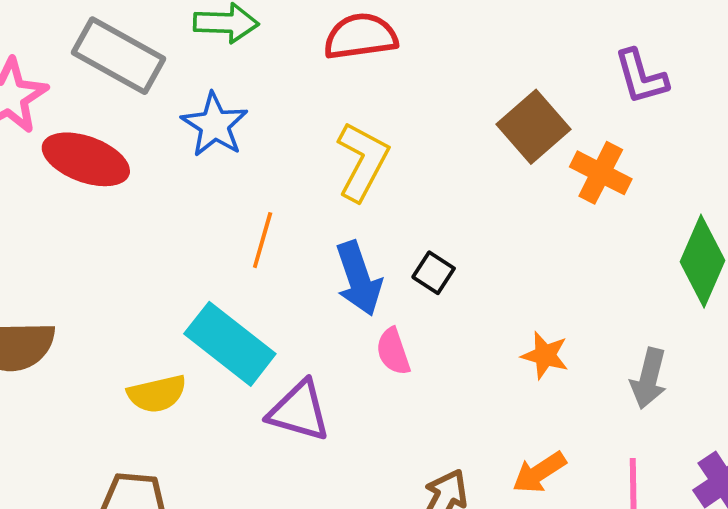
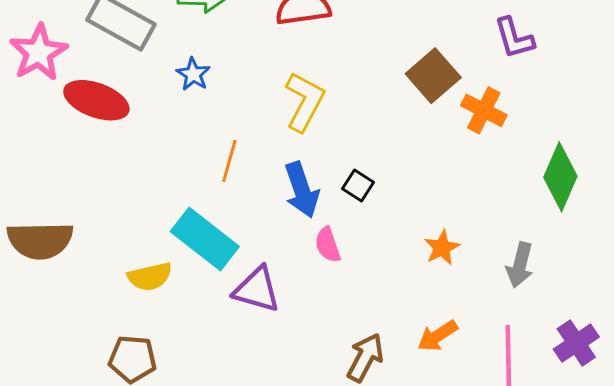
blue star: (215, 125) -> (193, 74), size x0.7
orange star: (545, 355) -> (442, 248), turned 30

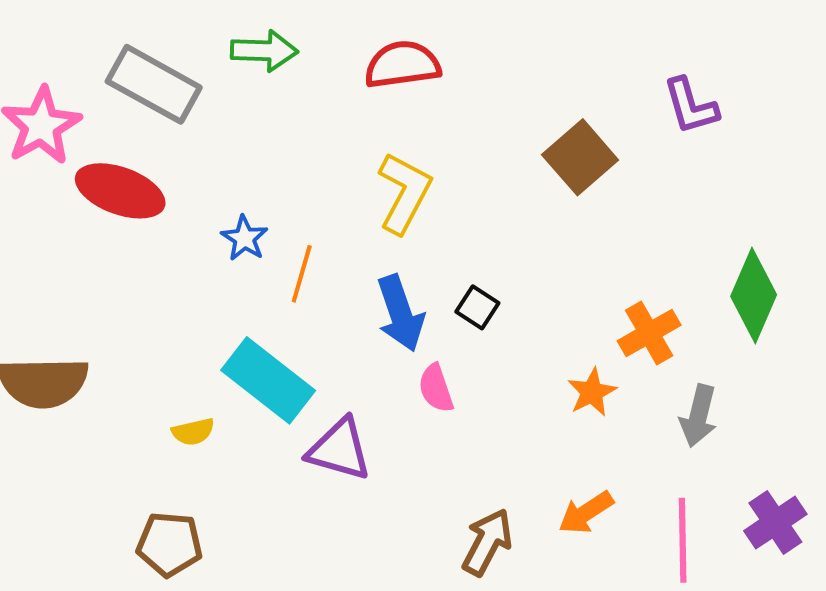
blue star: (193, 74) -> (244, 238), moved
orange cross: (484, 110) -> (649, 333), moved, turned 33
yellow semicircle: (150, 277) -> (193, 432), size x0.7

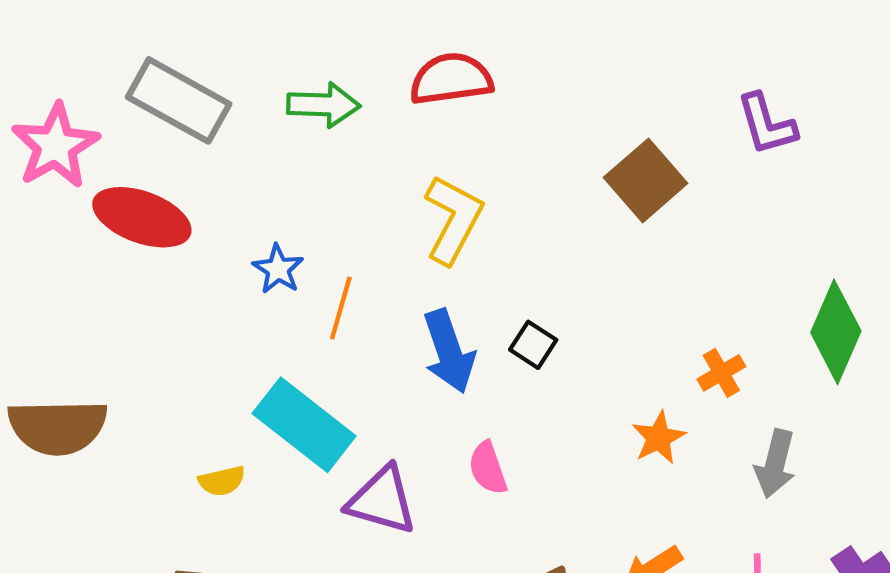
green arrow: (264, 51) -> (323, 105), moved
orange cross: (649, 333) -> (721, 373), size x0.7
pink semicircle: (436, 388) -> (488, 468), moved

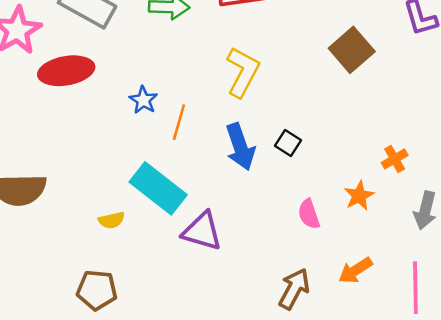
red ellipse: (142, 217) -> (66, 71), turned -30
pink semicircle: (488, 468) -> (309, 214), moved

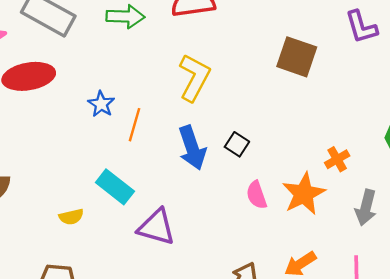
brown square: (352, 50) -> (297, 57), turned -30
cyan rectangle: (158, 188) -> (115, 187), size x0.7
orange star: (359, 196) -> (304, 194), size x1.5
pink semicircle: (309, 214) -> (257, 195), moved

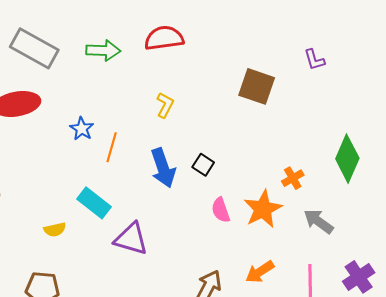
purple L-shape: (361, 27) -> (314, 60), size x0.7
yellow L-shape: (194, 78) -> (165, 105), size x0.6
gray arrow: (366, 208) -> (318, 221), turned 112

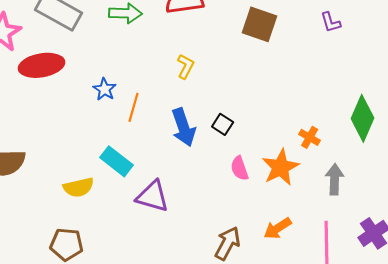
brown square: (257, 86) -> (260, 24), moved
orange cross: (293, 178) -> (310, 137), turned -30
gray arrow: (318, 221) -> (335, 179), turned 56
yellow semicircle: (55, 230) -> (79, 187), size x1.4

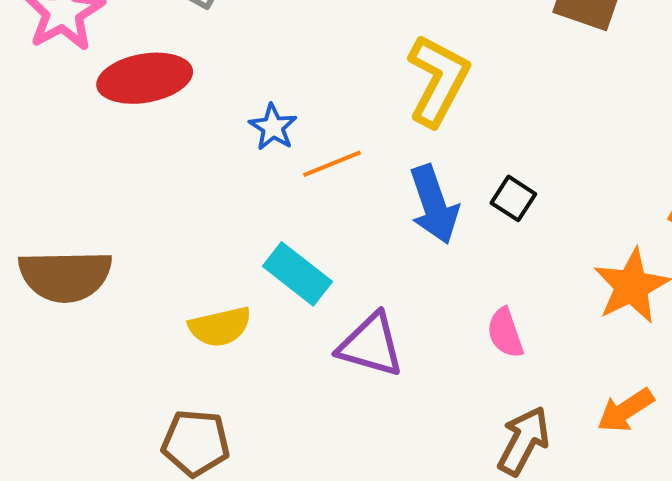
yellow L-shape: (186, 66) -> (438, 80), size x1.8
orange line: (134, 107) -> (332, 164), turned 52
pink semicircle: (240, 168) -> (505, 333), moved

